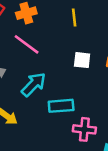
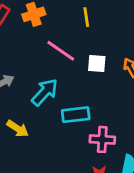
pink line: (27, 44) -> (61, 51), moved

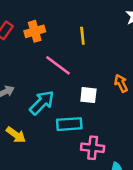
white square: (97, 64) -> (88, 95), moved

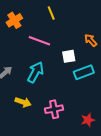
cyan rectangle: (69, 124) -> (84, 72), moved
pink cross: (93, 148) -> (54, 109), moved

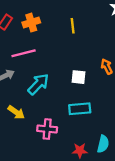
pink line: (39, 41) -> (24, 53), moved, turned -50
cyan rectangle: (84, 72) -> (80, 109), moved

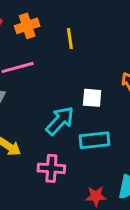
yellow line: (73, 26) -> (70, 39), moved
cyan arrow: (38, 84) -> (60, 121), moved

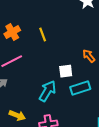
cyan rectangle: (95, 140) -> (80, 88), moved

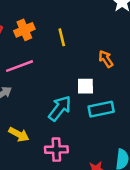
orange arrow: (89, 56) -> (106, 59), moved

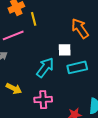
yellow line: (62, 37) -> (34, 19), moved
orange arrow: (106, 59) -> (80, 28), size x1.5

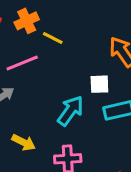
yellow line: (34, 19) -> (53, 38), turned -48

